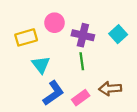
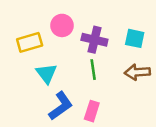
cyan square: (118, 34) -> (135, 38), turned -36
brown arrow: (110, 89) -> (137, 72), moved
pink rectangle: (81, 98) -> (92, 111), turned -36

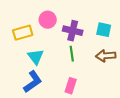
blue L-shape: (61, 106) -> (33, 82), moved

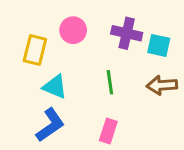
purple cross: (73, 31) -> (127, 33), moved
yellow rectangle: (23, 33) -> (35, 50), turned -60
cyan triangle: (36, 57) -> (55, 87), turned -30

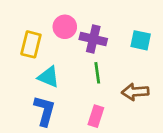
purple cross: (127, 33) -> (93, 39), moved
brown arrow: (162, 85) -> (135, 92), moved
blue L-shape: (50, 125) -> (45, 111), turned -40

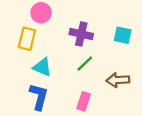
pink circle: (65, 27) -> (41, 13), moved
green line: (97, 73) -> (85, 64), turned 54

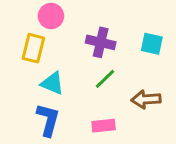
pink rectangle: (84, 101) -> (104, 126), turned 66

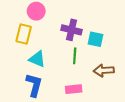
cyan square: (152, 44) -> (95, 39), moved
green line: (105, 79) -> (75, 56), turned -42

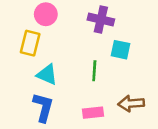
purple cross: (72, 30) -> (101, 19), moved
brown arrow: (104, 70) -> (131, 103), moved

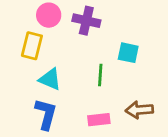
purple cross: (101, 19) -> (86, 21), moved

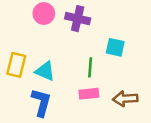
yellow rectangle: (32, 46) -> (16, 65), moved
pink rectangle: (99, 120) -> (89, 94), moved

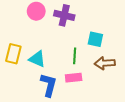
brown arrow: (125, 99) -> (105, 63), moved
blue L-shape: (41, 102) -> (49, 85), moved

